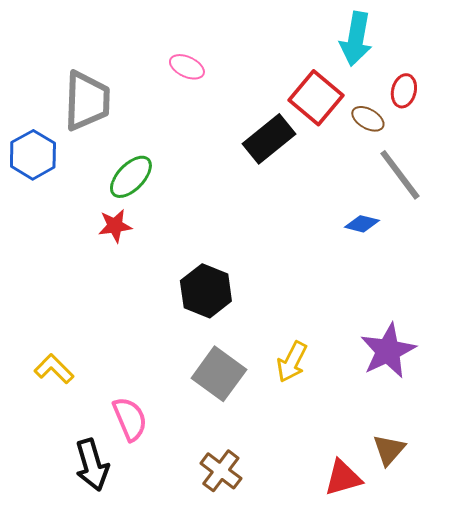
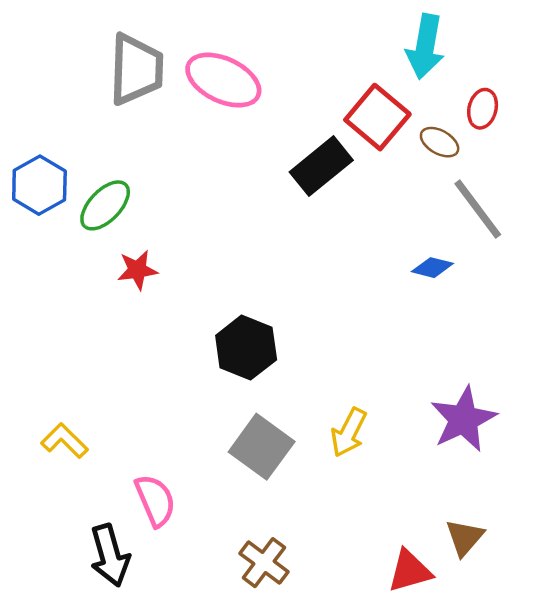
pink ellipse: (187, 67) -> (223, 80), size x1.8
gray trapezoid: (87, 101) -> (136, 69), moved
green ellipse: (131, 177) -> (105, 205), moved

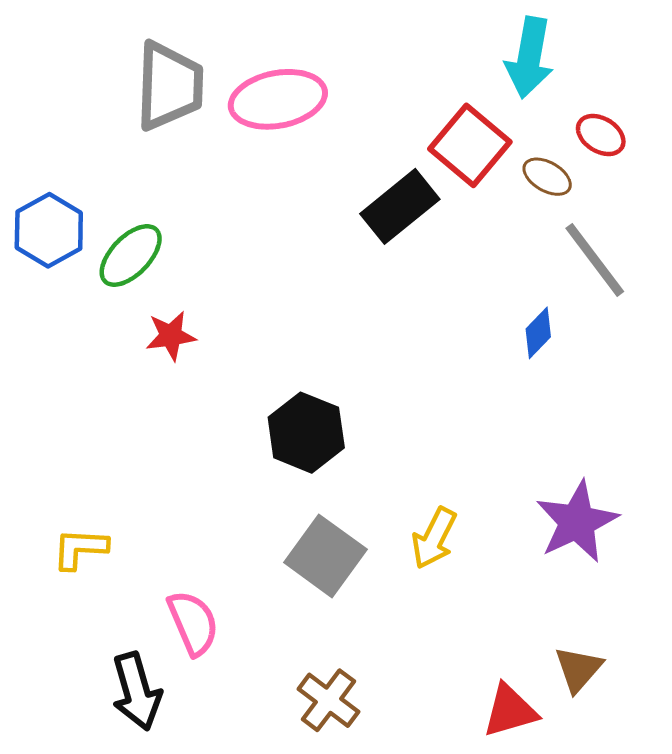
pink ellipse: (223, 80) -> (278, 99), turned -36
red ellipse: (483, 109) -> (601, 135), turned -72
blue diamond: (432, 268) -> (538, 333), turned -60
yellow L-shape: (64, 441) -> (80, 549), turned -42

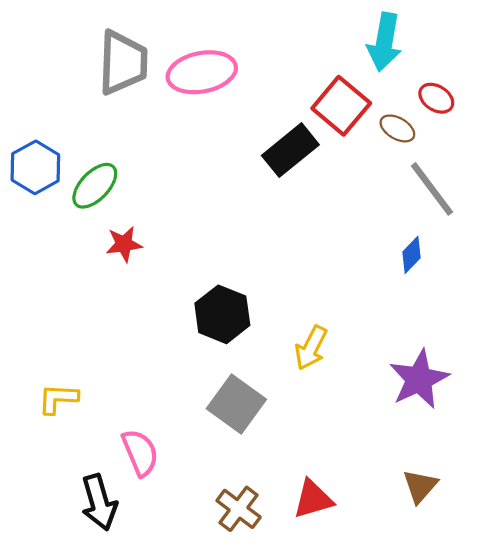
blue diamond: (538, 333) -> (411, 255), moved
yellow arrow: (434, 538) -> (311, 348), moved
red triangle: (510, 711) -> (313, 499), moved

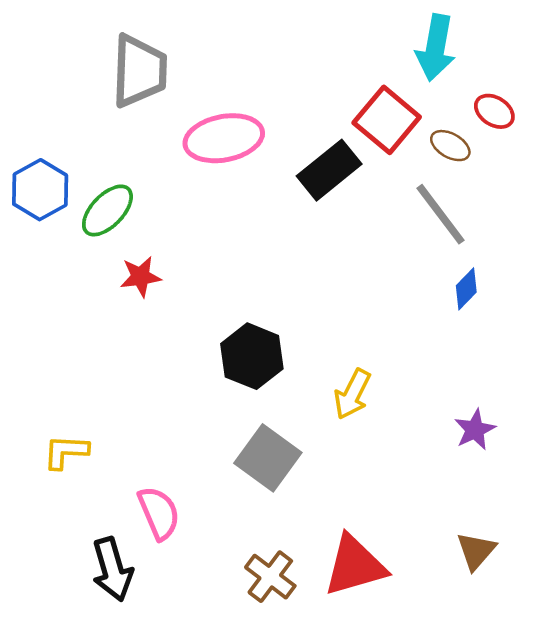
pink ellipse: (202, 72) -> (224, 138), moved
gray line: (432, 189) -> (441, 214), moved
purple star: (419, 379) -> (475, 430), size x0.6
red triangle: (313, 499) -> (355, 566), size x1.4

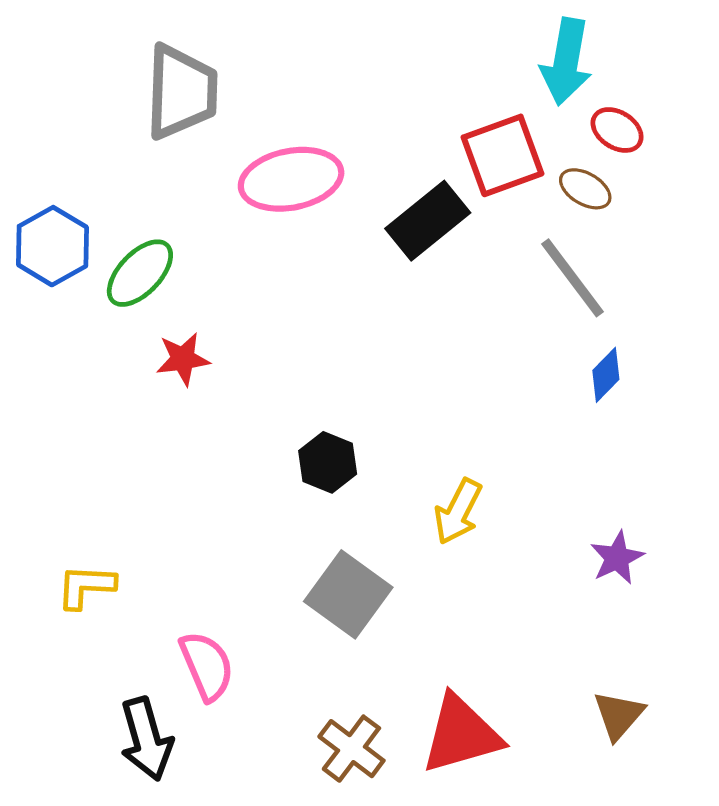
red ellipse: (494, 111) -> (617, 130), moved
red square: (387, 120) -> (503, 155), turned 30
black hexagon: (252, 356) -> (328, 462), size x0.7

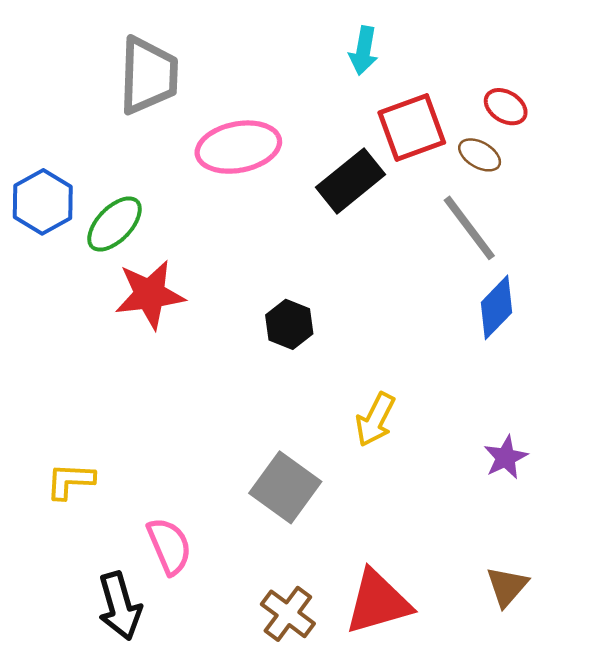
cyan arrow: (566, 62) -> (364, 51), moved, size x0.7
red star: (183, 359) -> (150, 294), size x1.6
blue diamond: (606, 375) -> (497, 307), size x1.4
black hexagon: (328, 462) -> (289, 324), moved

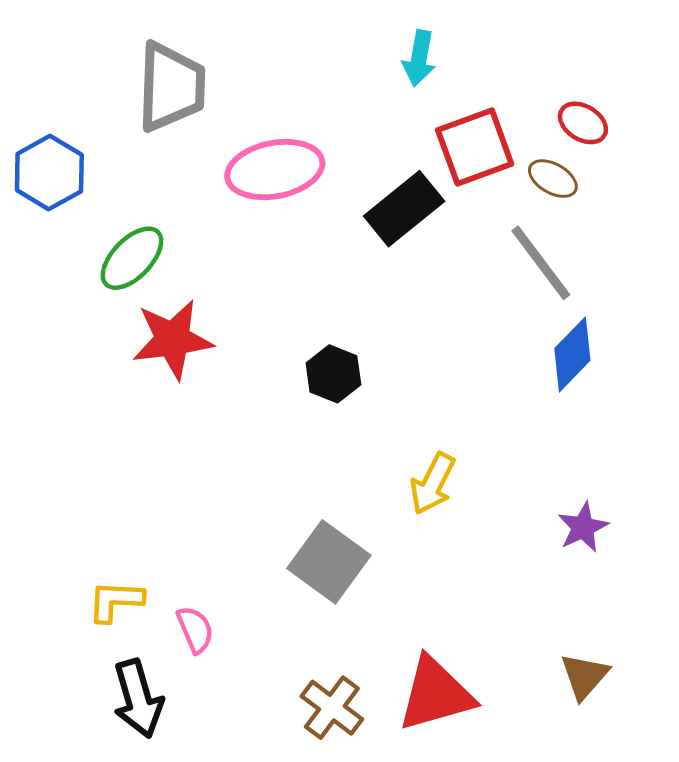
blue hexagon: (43, 202) -> (49, 173), moved
yellow L-shape: (70, 481) -> (115, 601), moved
pink semicircle: (169, 546) -> (195, 630), size x0.7

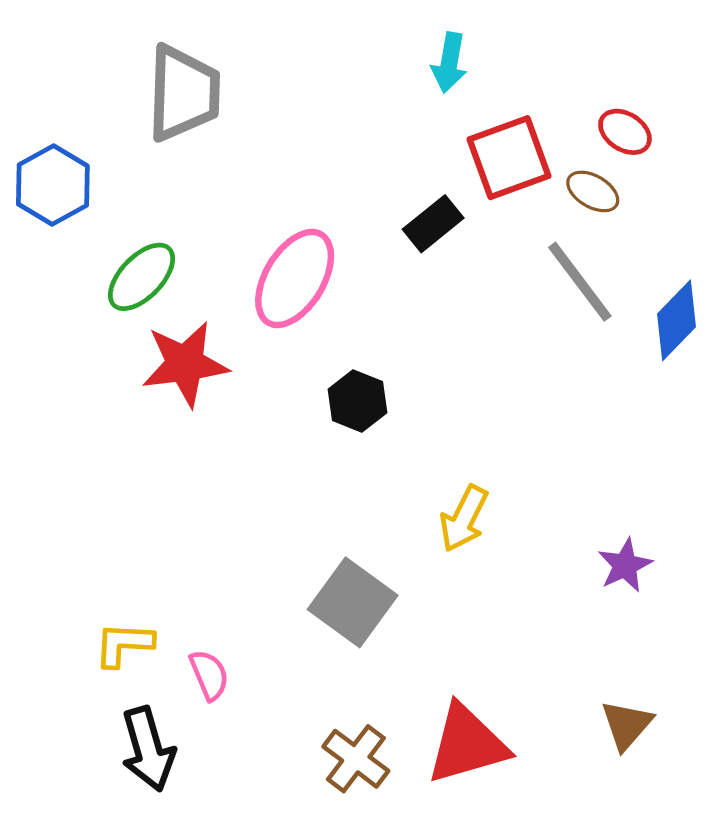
pink ellipse: (275, 170) -> (295, 278), moved, turned -48
black rectangle: (404, 209) -> (433, 224), size x0.7
blue diamond: (572, 354) -> (677, 320), moved

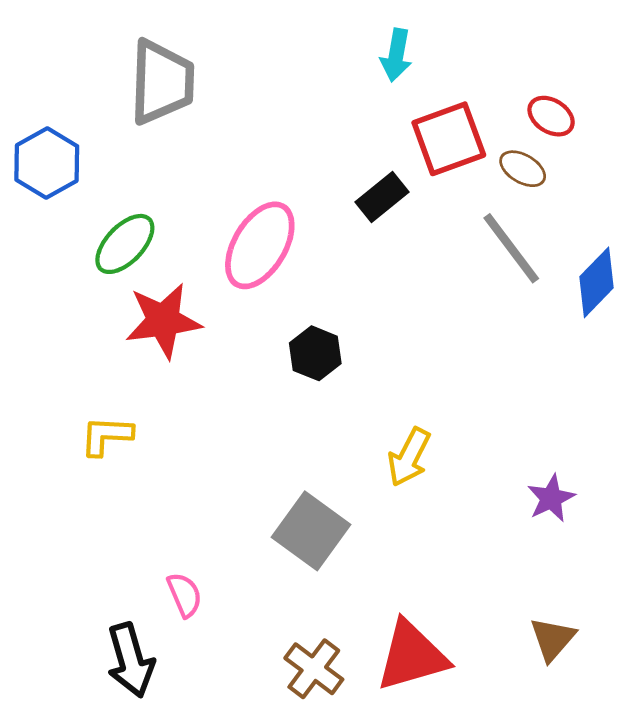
yellow L-shape: (124, 644) -> (106, 436), moved

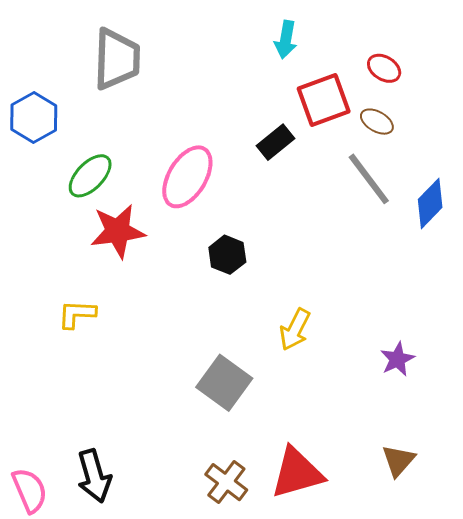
red ellipse: (551, 116) -> (384, 68), moved
pink semicircle: (185, 595) -> (30, 490), moved, size x1.4

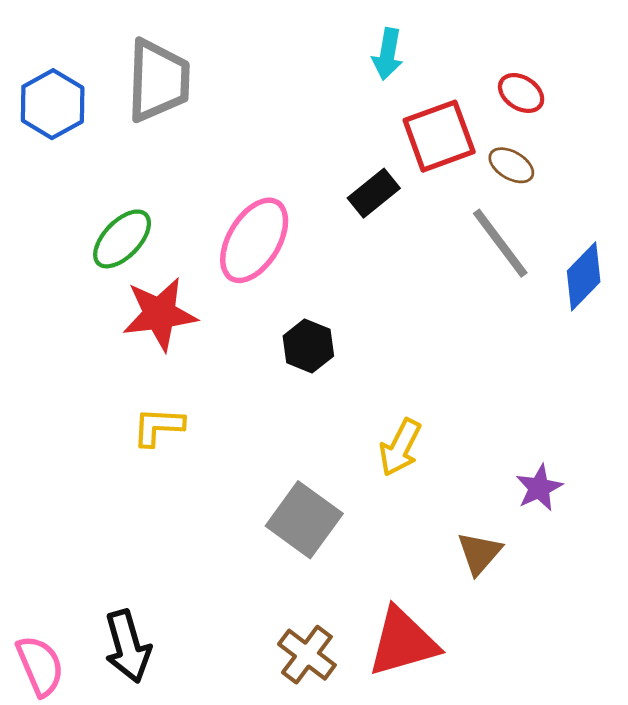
blue hexagon: (34, 117) -> (53, 104), moved
yellow L-shape: (77, 314) -> (158, 427), moved
brown triangle: (398, 461) -> (479, 553), moved

